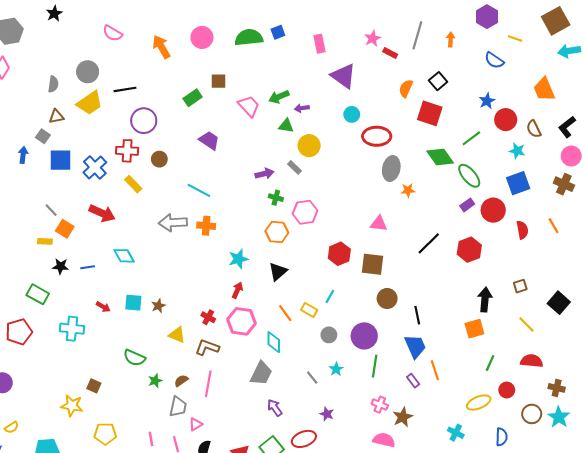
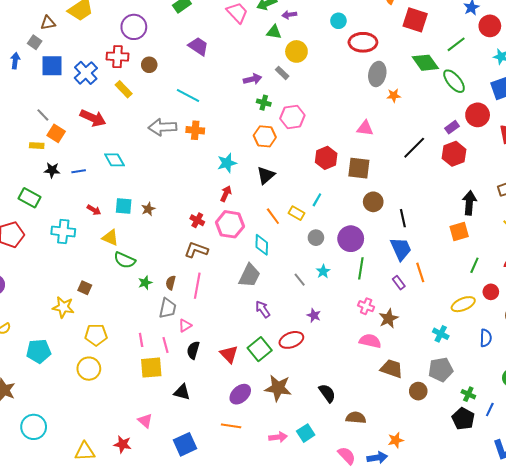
purple rectangle: (467, 205) -> (452, 127), moved
yellow triangle: (177, 335) -> (110, 238), moved
brown semicircle: (181, 381) -> (171, 283), turned -40

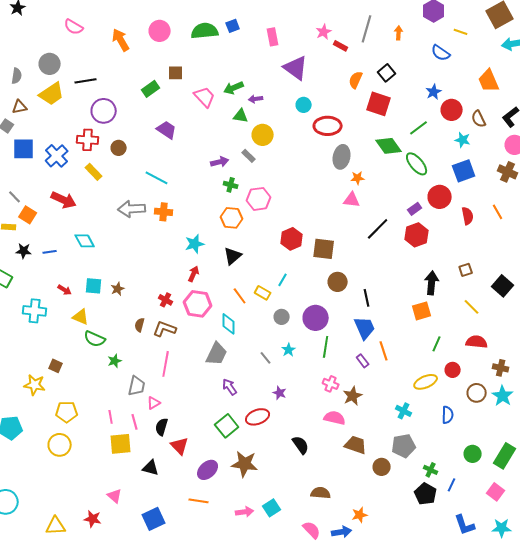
pink triangle: (365, 128) -> (352, 200), moved
brown semicircle: (171, 283) -> (140, 325), moved
red triangle: (229, 354) -> (180, 446), moved
black semicircle: (327, 393) -> (301, 445), moved

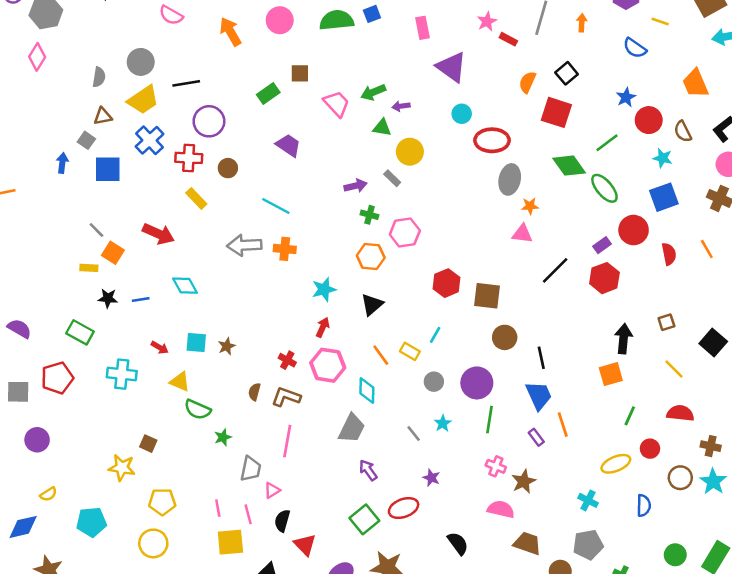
blue cross: (57, 156) -> (150, 140), moved

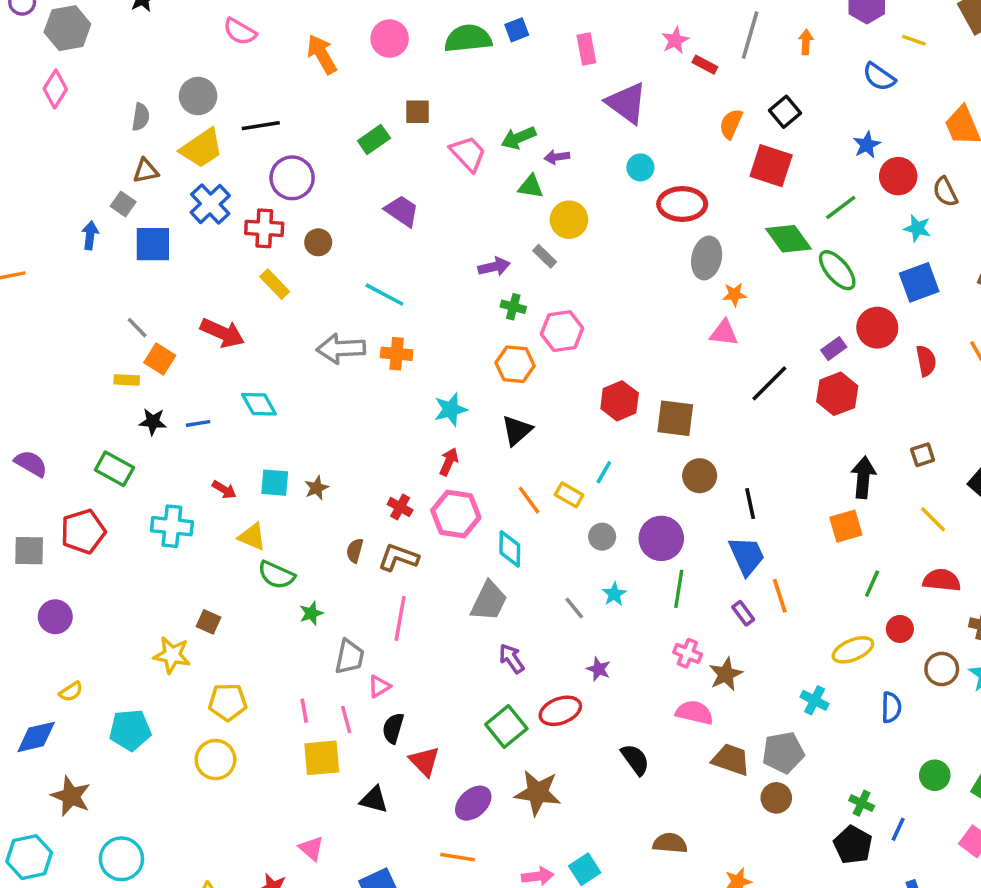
gray pentagon: (588, 545) -> (783, 753), moved

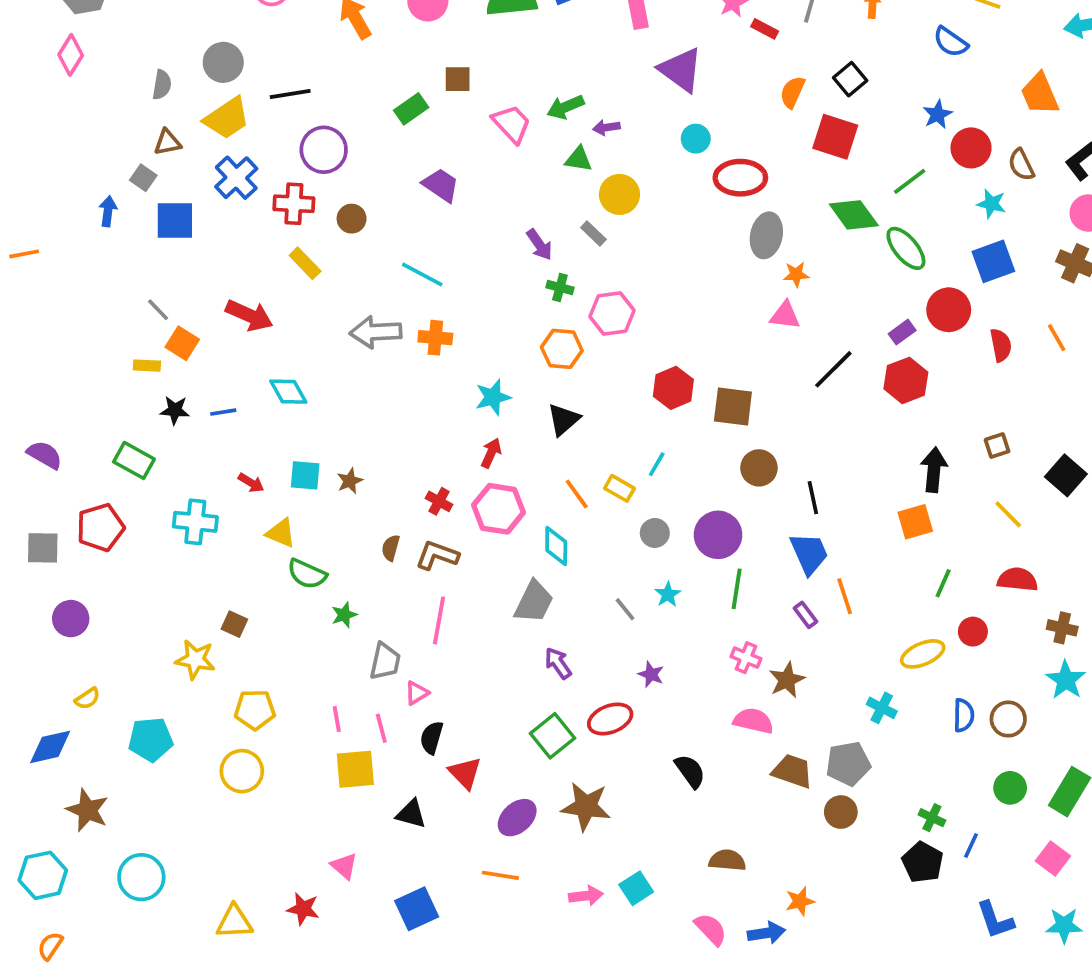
purple arrow: (494, 267) -> (539, 245), turned 68
brown circle: (942, 669) -> (1008, 719), moved

